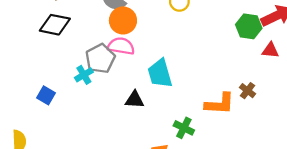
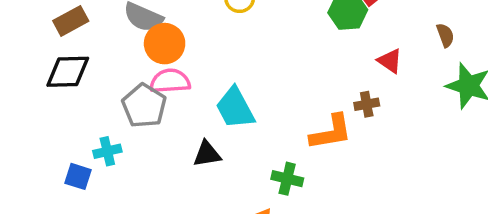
red triangle: (270, 50) -> (390, 61), moved, turned 42
cyan cross: (84, 75) -> (107, 151), moved, turned 30
brown cross: (247, 91) -> (367, 104), turned -35

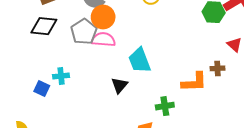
gray pentagon: (144, 106) -> (84, 32), moved
black triangle: (207, 154) -> (120, 85), turned -48
green cross: (287, 179) -> (165, 106), turned -30

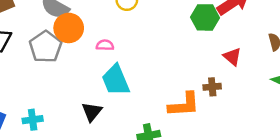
pink semicircle: (103, 40) -> (105, 45), moved, size x0.6
cyan cross: (61, 76) -> (33, 120), moved

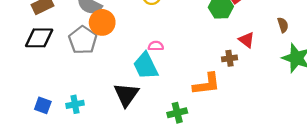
pink semicircle: (105, 45) -> (156, 46), moved
brown cross: (212, 87) -> (229, 58), moved
black triangle: (92, 112) -> (126, 95), size x1.4

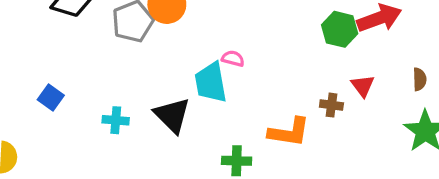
black triangle: (126, 95) -> (172, 115), turned -36
cyan cross: (75, 104) -> (116, 120), moved

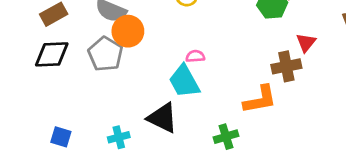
red triangle: (363, 86) -> (306, 43), turned 35
brown cross: (331, 105) -> (286, 66), size x1.5

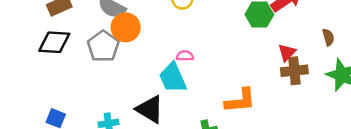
brown cross: (286, 66) -> (294, 71), moved

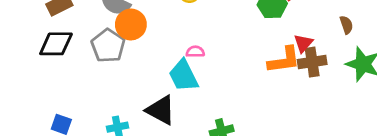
orange L-shape: (240, 101) -> (284, 60), moved

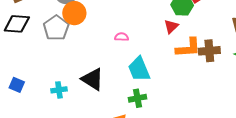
red triangle: (303, 43) -> (171, 27), moved
cyan trapezoid: (183, 76) -> (139, 69), moved

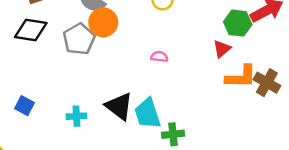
brown cross: (209, 51) -> (267, 83), turned 30
cyan trapezoid: (139, 69) -> (148, 114), moved

